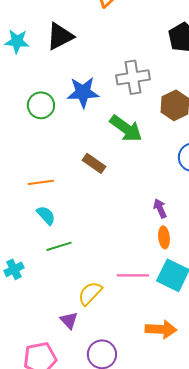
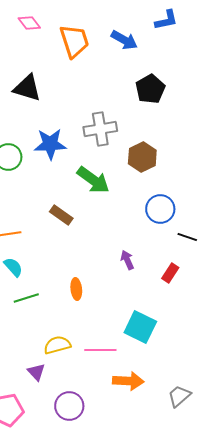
black triangle: (60, 36) -> (27, 88), turned 44
orange ellipse: (164, 237) -> (76, 289), moved
pink line: (133, 275) -> (100, 350), moved
yellow semicircle: (90, 293) -> (57, 345), turned 32

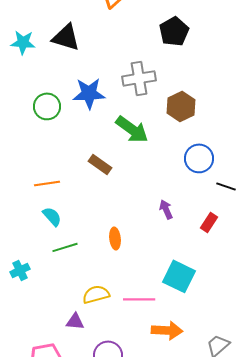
black pentagon: (150, 89) -> (174, 31), moved
purple triangle: (36, 372) -> (75, 321), turned -42

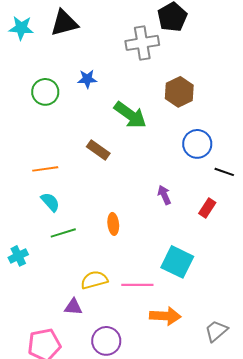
black triangle: (66, 37) -> (64, 23), turned -32
gray cross: (139, 78) -> (142, 43), moved
blue star: (89, 93) -> (87, 79), size x0.6

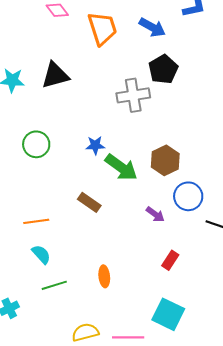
blue star: (87, 79) -> (95, 145), moved
brown hexagon: (179, 92) -> (165, 160), moved
purple arrow: (164, 195) -> (155, 214), moved, turned 150
red rectangle: (207, 208) -> (170, 260), moved

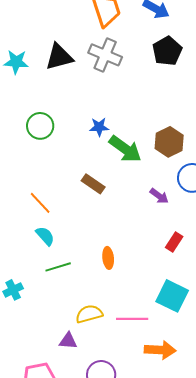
gray cross: (133, 95) -> (105, 55), moved, turned 32
orange line: (36, 221) -> (40, 203), turned 55

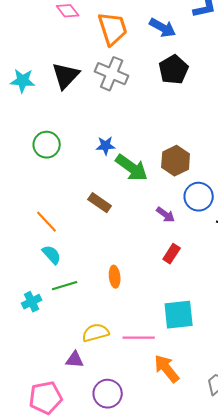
black triangle: (59, 57) -> (66, 76), turned -32
red rectangle: (174, 242) -> (172, 254), moved
cyan cross: (13, 290) -> (32, 302), moved
cyan square: (172, 296) -> (179, 315), turned -32
orange arrow: (160, 350) -> (167, 369), turned -132

